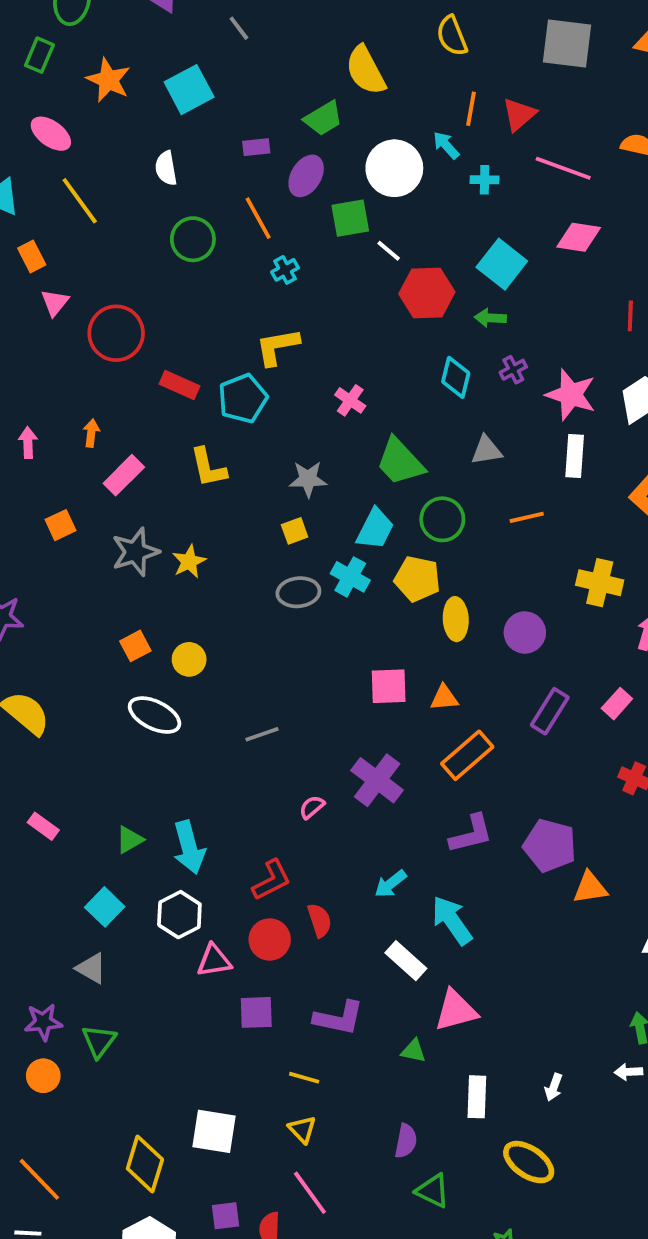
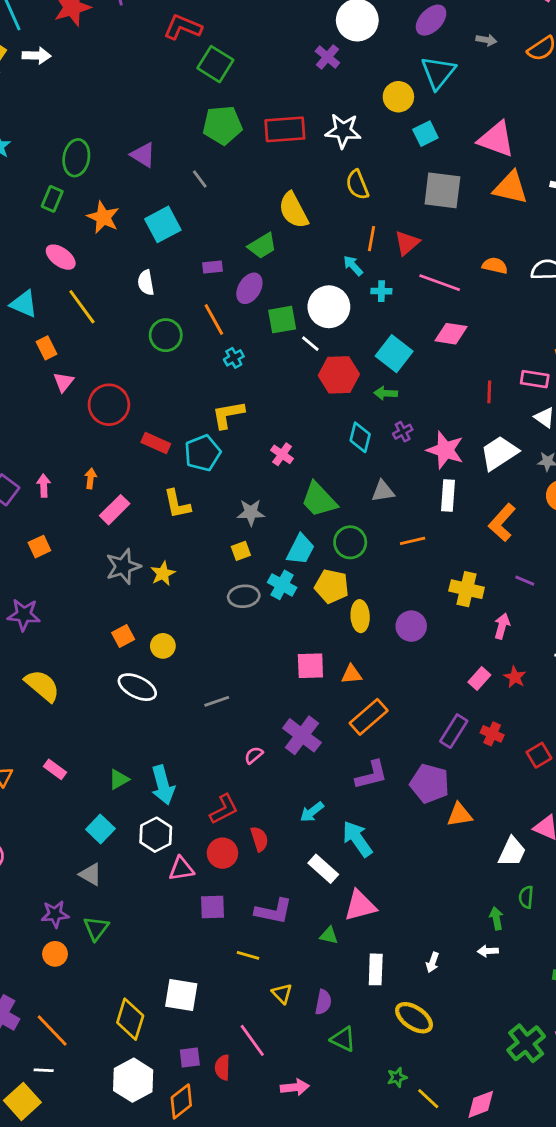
white circle: (394, 168) -> (329, 307), moved
orange square: (61, 525) -> (39, 547), moved
purple rectangle: (550, 711) -> (454, 731), moved
yellow triangle: (302, 1129) -> (282, 994), moved

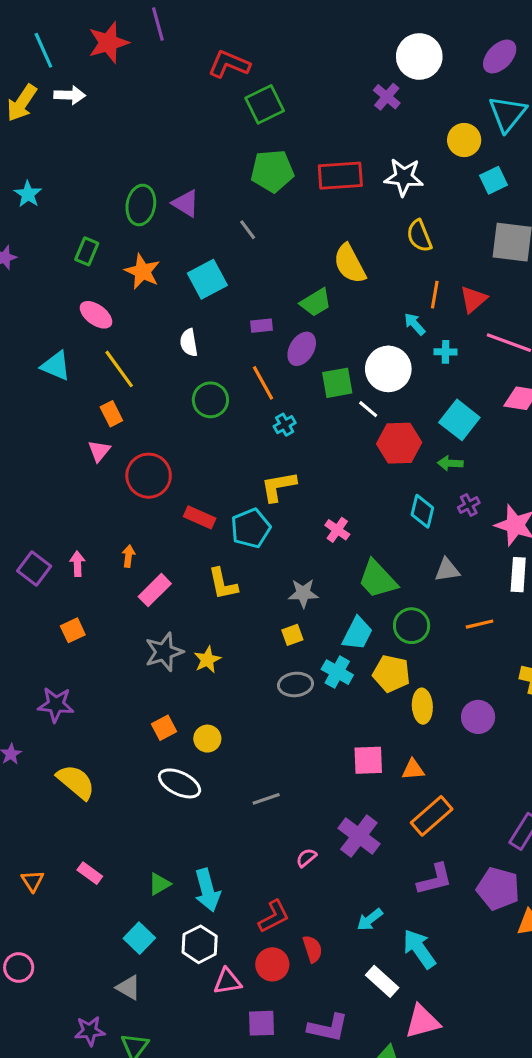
green square: (215, 64) -> (265, 104), turned 32
green ellipse: (76, 158) -> (141, 205), moved
orange rectangle: (46, 348) -> (111, 414), moved

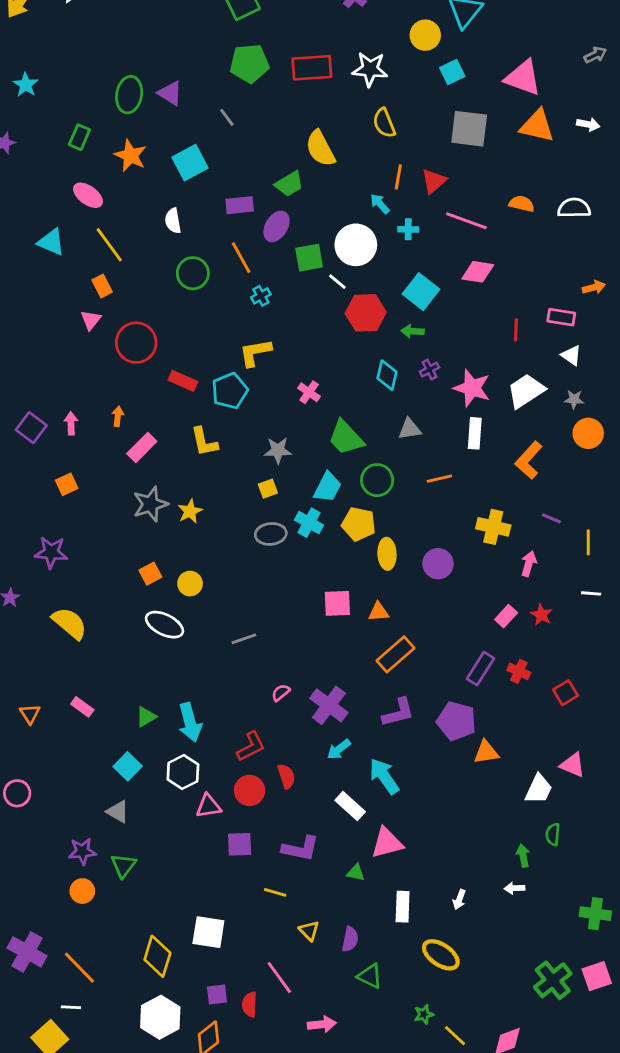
purple rectangle: (261, 326) -> (240, 205), size x1.4
purple cross: (359, 836) -> (329, 705), moved

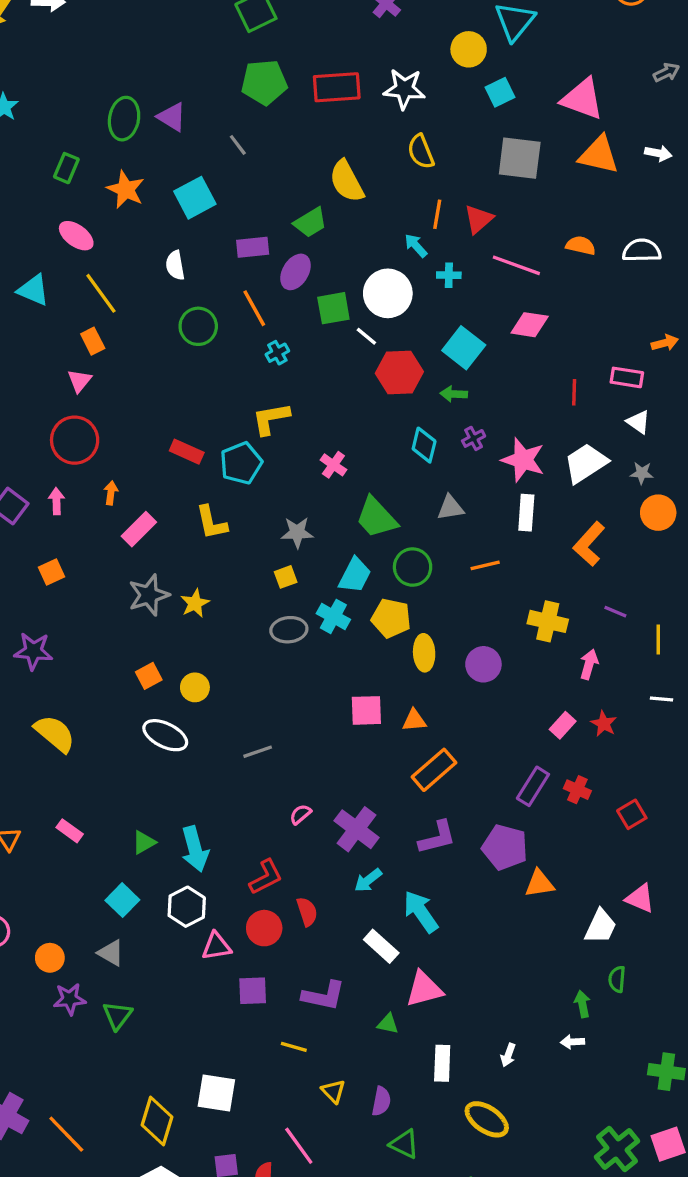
red circle: (136, 343) -> (75, 440), moved
orange circle: (82, 891) -> (50, 958), moved

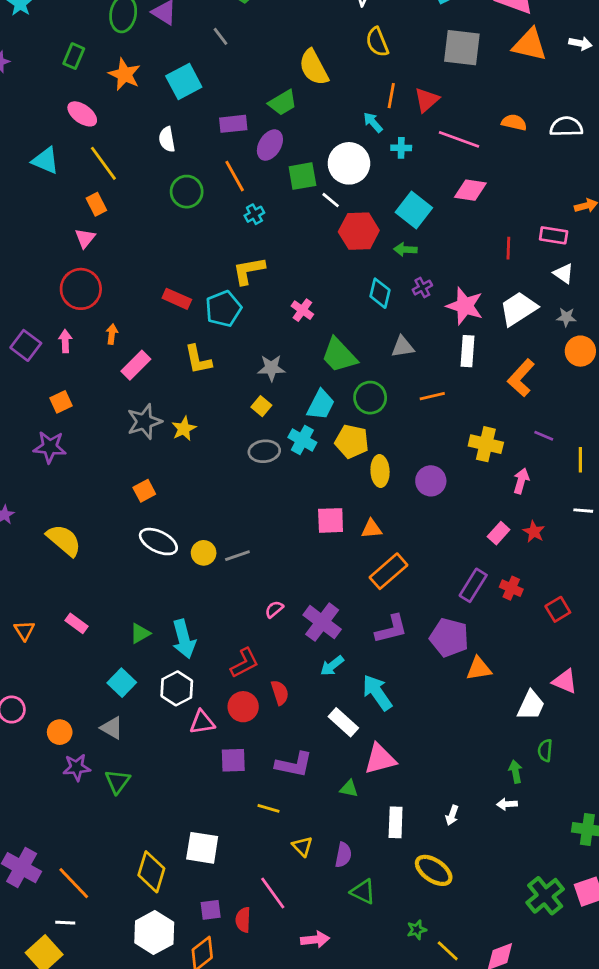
yellow square: (286, 577) -> (261, 406), turned -30
purple star: (33, 651) -> (50, 447), moved
yellow circle: (195, 687) -> (204, 553), moved

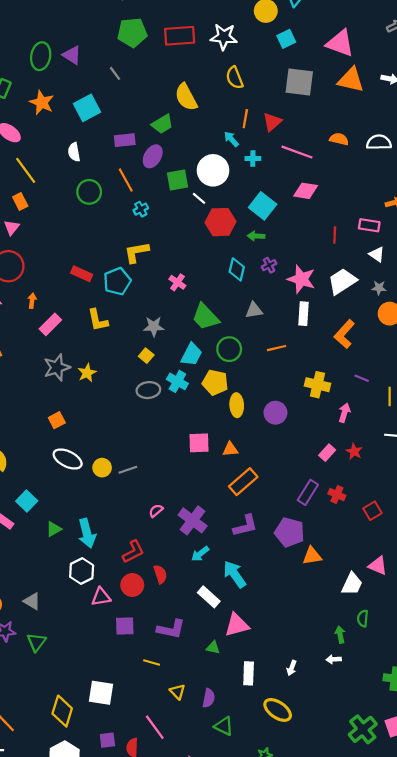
cyan square: (122, 683) -> (27, 501), moved

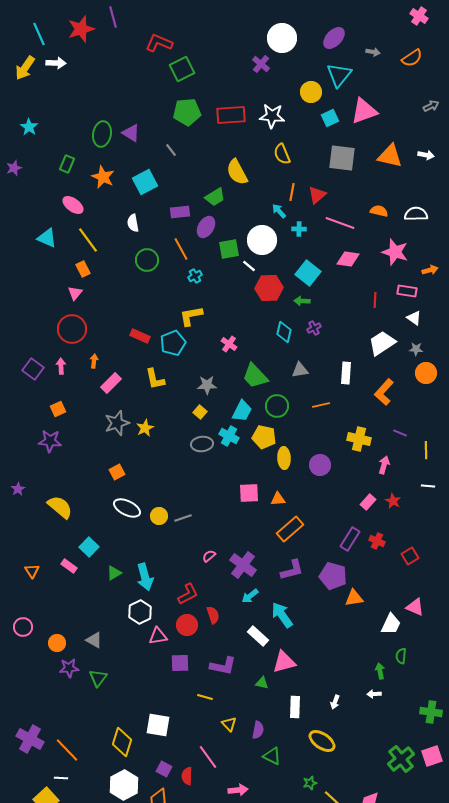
pink triangle: (340, 43) -> (364, 111), moved, turned -40
pink star: (301, 279) -> (395, 252), moved
purple square: (107, 740) -> (164, 769), turned 35

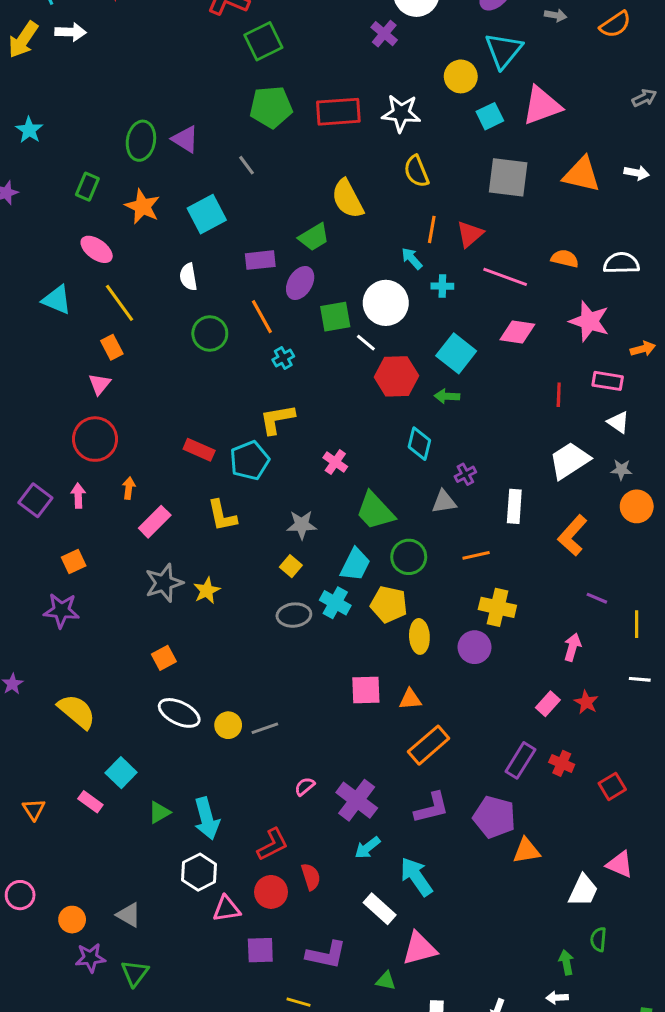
purple cross: (314, 328) -> (465, 474), moved
yellow cross: (359, 439) -> (497, 607), moved

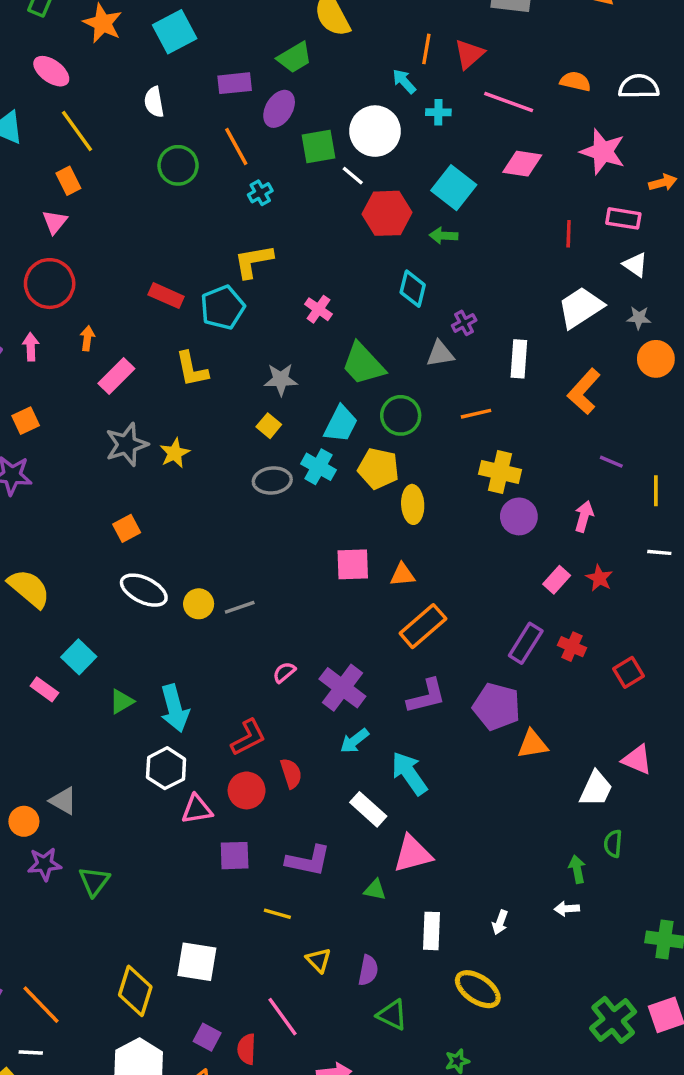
purple circle: (475, 647) -> (519, 516), moved
gray triangle: (129, 915) -> (63, 801), moved

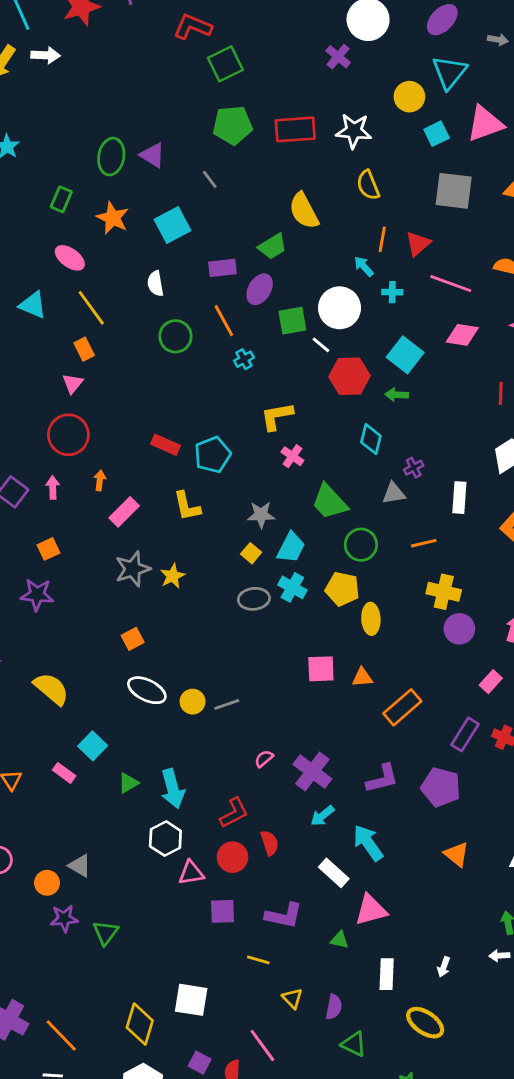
yellow L-shape: (253, 261) -> (277, 416), moved
cyan trapezoid: (341, 424) -> (291, 548), moved
orange rectangle: (423, 626) -> (402, 707), moved
orange triangle: (533, 744) -> (457, 854), moved, turned 48

